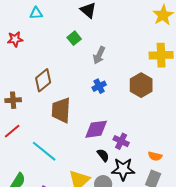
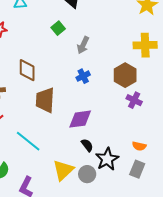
brown diamond: (43, 80) -> (27, 70), turned -50
purple cross: (121, 141) -> (134, 100), moved
black star: (123, 169) -> (107, 159), turned -30

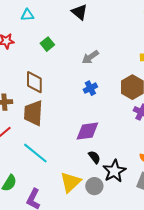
green square: (58, 28) -> (47, 44), moved
gray arrow: (83, 45) -> (90, 57), turned 30
brown trapezoid: (45, 100) -> (33, 113), moved

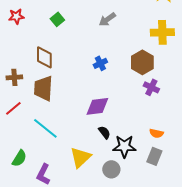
gray arrow: (90, 57) -> (107, 19), moved
black star: (114, 171) -> (124, 146), turned 30
gray circle: (94, 186) -> (111, 169), moved

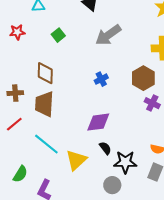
gray arrow: (107, 19) -> (108, 35), size x1.5
yellow triangle: (80, 157) -> (76, 160), moved

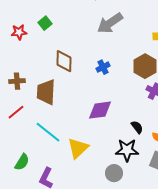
red star: (17, 32) -> (19, 32), moved
green square: (58, 35) -> (45, 23), moved
brown diamond: (45, 73) -> (64, 61), moved
black semicircle: (105, 148) -> (137, 127), moved

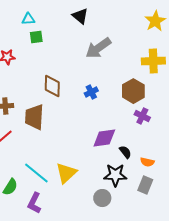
green square: (45, 23) -> (36, 37), moved, turned 32
purple diamond: (100, 110) -> (104, 138), moved
cyan line: (48, 132) -> (36, 173), moved

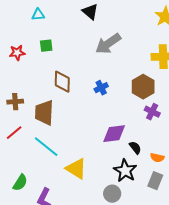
green square: (36, 37) -> (46, 46), moved
cyan line: (36, 173) -> (46, 147), moved
yellow triangle: (66, 173) -> (76, 169), turned -45
black star: (115, 175) -> (125, 171), turned 30

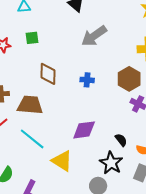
blue cross: (101, 88) -> (87, 80), turned 32
brown trapezoid: (44, 113) -> (30, 105), turned 92
purple diamond: (114, 134) -> (84, 130), moved

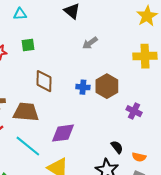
gray arrow: (94, 36) -> (90, 43), size x0.6
brown hexagon: (129, 79) -> (107, 86), moved
purple diamond: (84, 130) -> (63, 133), moved

